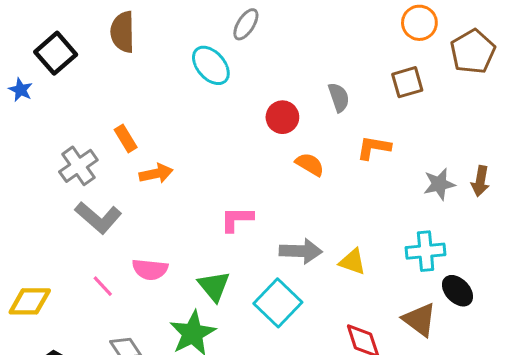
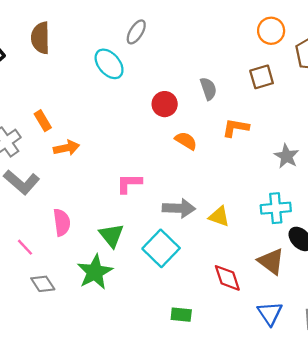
gray star: (439, 184) -> (286, 156), turned -30
pink semicircle: (150, 269) -> (62, 222), turned -104
pink line: (103, 286) -> (25, 247), moved

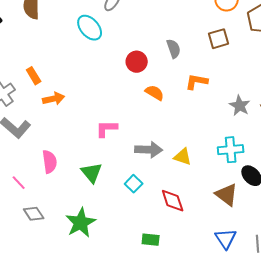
cyan square: (161, 248) -> (134, 184), size x0.6
green star: (95, 272) -> (81, 223), moved
red diamond: (227, 278) -> (173, 201), moved

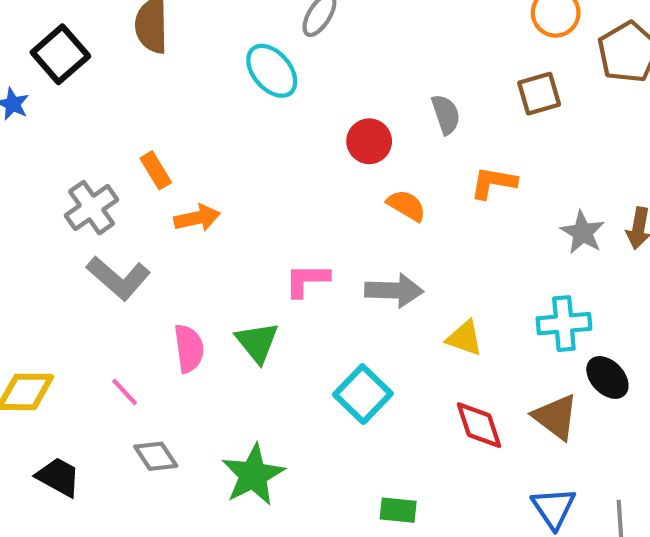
gray arrow: (149, 150) -> (394, 290), moved
green triangle: (92, 173) -> (257, 342), moved
cyan square: (134, 184) -> (363, 394), size x1.5
red diamond: (173, 201) -> (479, 425), moved

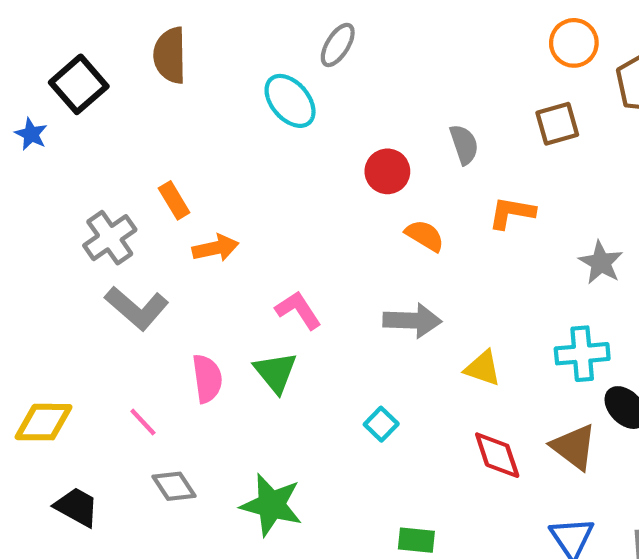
pink L-shape: (307, 280) -> (298, 310), moved, turned 57
cyan square: (363, 394) -> (381, 424), size x0.6
green star: (253, 475) -> (271, 505), turned -30

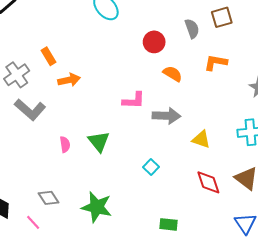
brown square: (557, 124) -> (222, 17), moved
pink L-shape: (298, 310) -> (134, 100), moved, turned 125
pink semicircle: (207, 379) -> (65, 144), size x0.7
pink line: (143, 422) -> (33, 222), moved

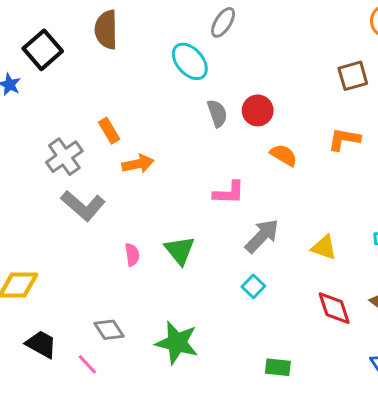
gray semicircle: (192, 29) -> (217, 113), moved
gray arrow: (166, 116) -> (262, 236), moved, turned -48

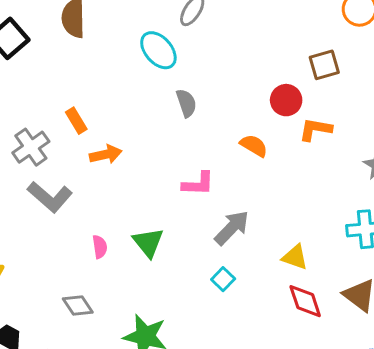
red circle: (258, 110) -> (286, 100), moved
yellow triangle: (324, 247) -> (295, 257), moved
gray diamond: (109, 330) -> (78, 306), moved

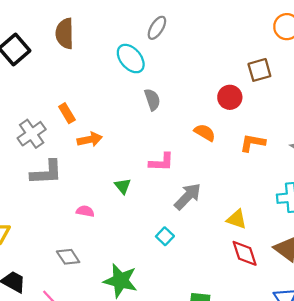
orange L-shape: (315, 129) -> (253, 143), moved
gray L-shape: (50, 197) -> (46, 172), turned -44
green triangle: (148, 242) -> (123, 186), moved, size x0.7
pink semicircle: (100, 247) -> (85, 211), turned -72
cyan square: (223, 279) -> (165, 236), moved

